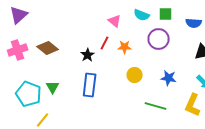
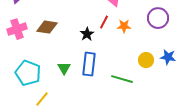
brown diamond: (48, 48) -> (47, 27), turned -30
yellow circle: (135, 75) -> (146, 60), moved
green triangle: (53, 87) -> (64, 68), moved
green line: (156, 106) -> (122, 79), moved

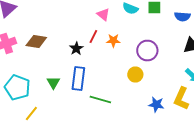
purple circle: (158, 18) -> (147, 50), moved
blue star: (168, 57) -> (156, 104), moved
green line: (122, 79) -> (100, 100), moved

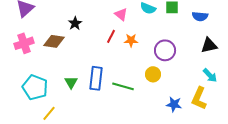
black star: (76, 48) -> (75, 23), moved
green line: (100, 100) -> (123, 86), moved

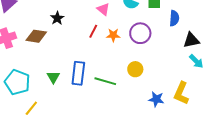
blue semicircle: (200, 16) -> (174, 18), moved, turned -91
purple circle: (165, 50) -> (140, 33), moved
cyan arrow: (210, 75) -> (196, 61), moved

